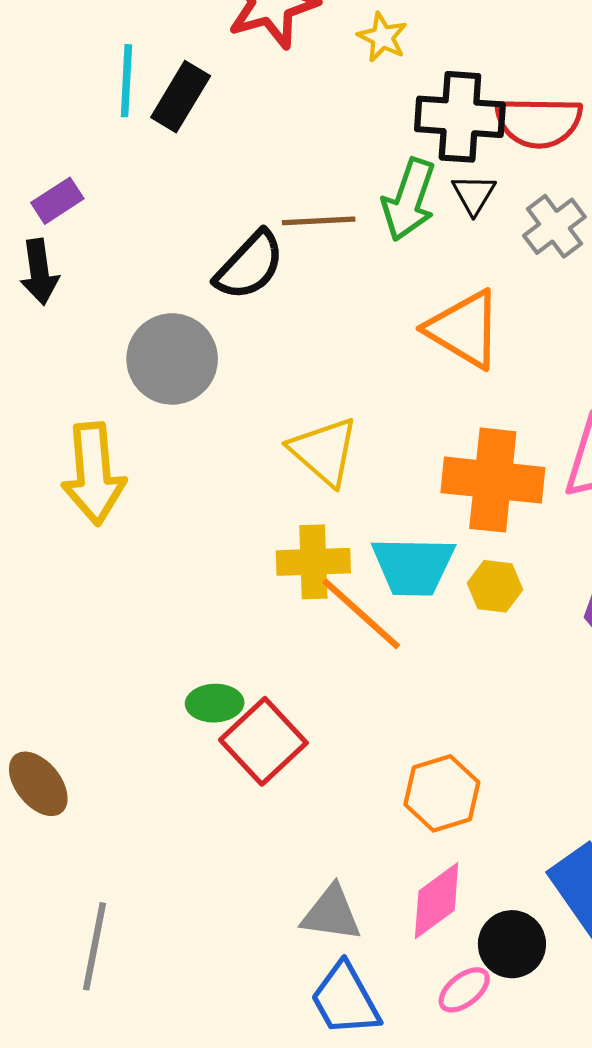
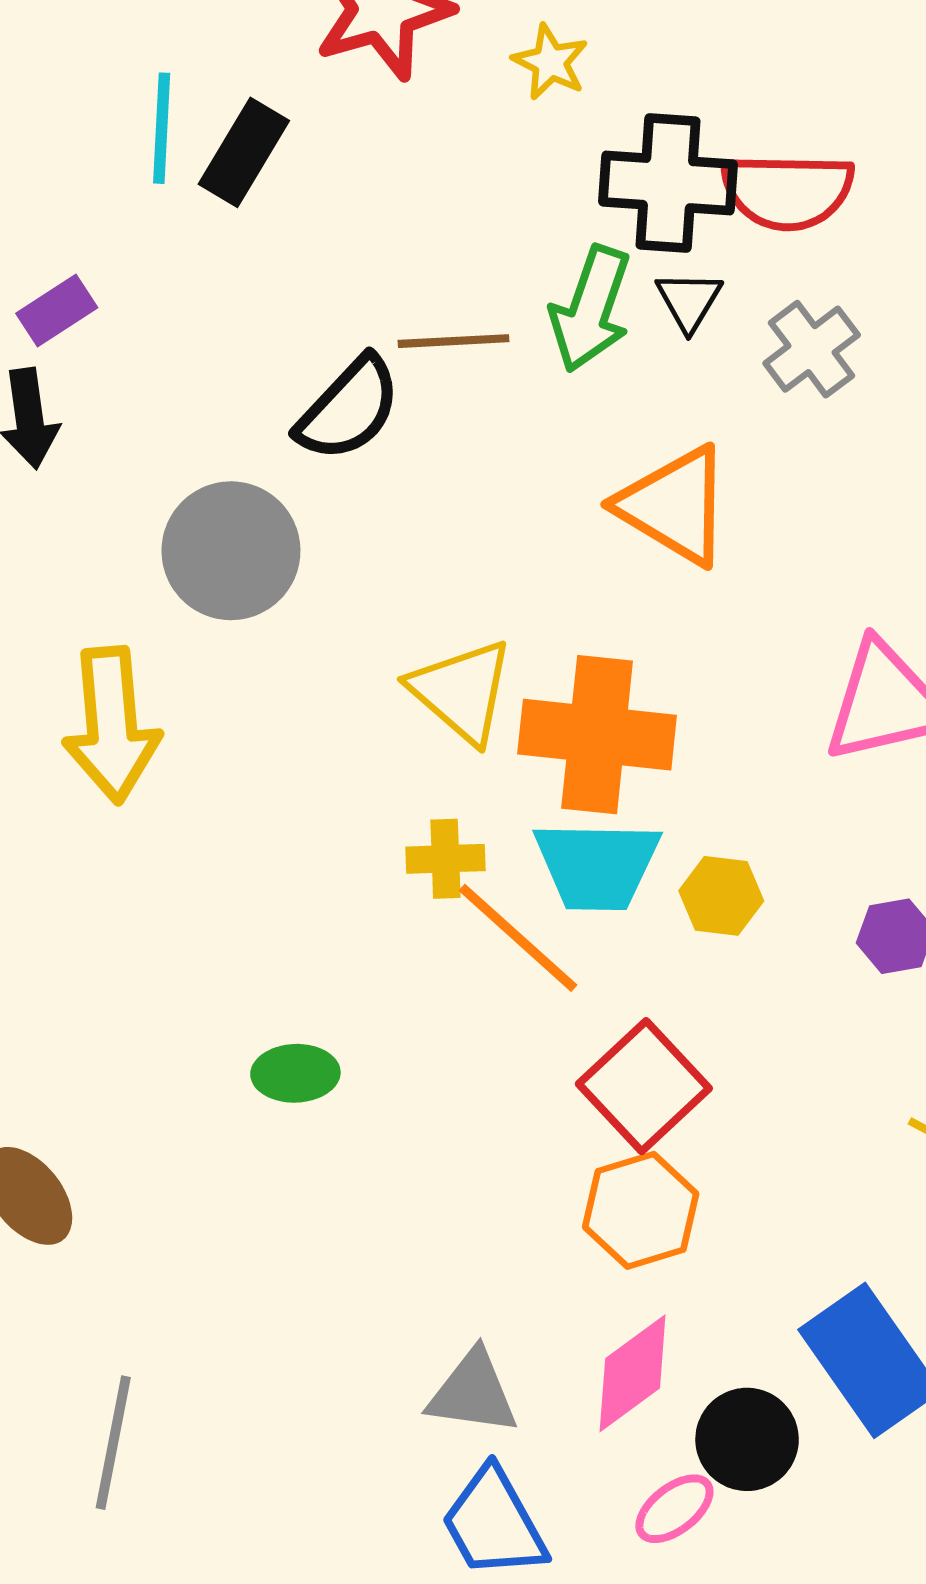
orange cross: (493, 480) -> (597, 735), moved
yellow cross: (313, 562) -> (445, 859), size x0.7
red square: (263, 741) -> (644, 1086), moved

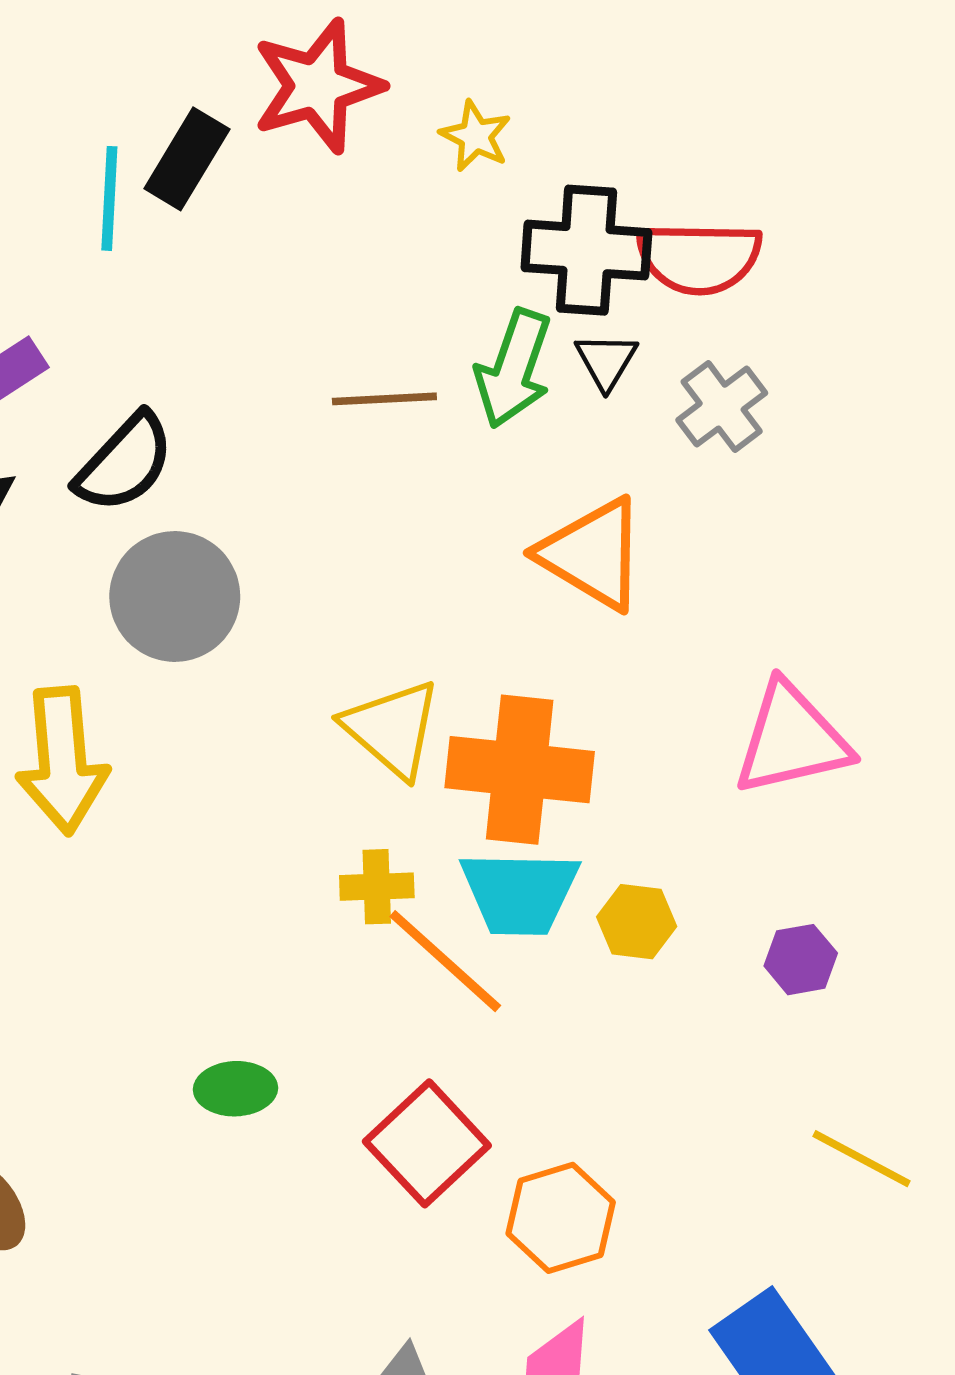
black rectangle: (244, 152) -> (187, 159), moved
black semicircle: (349, 409) -> (125, 463), moved
red square: (644, 1086) -> (427, 1143), moved

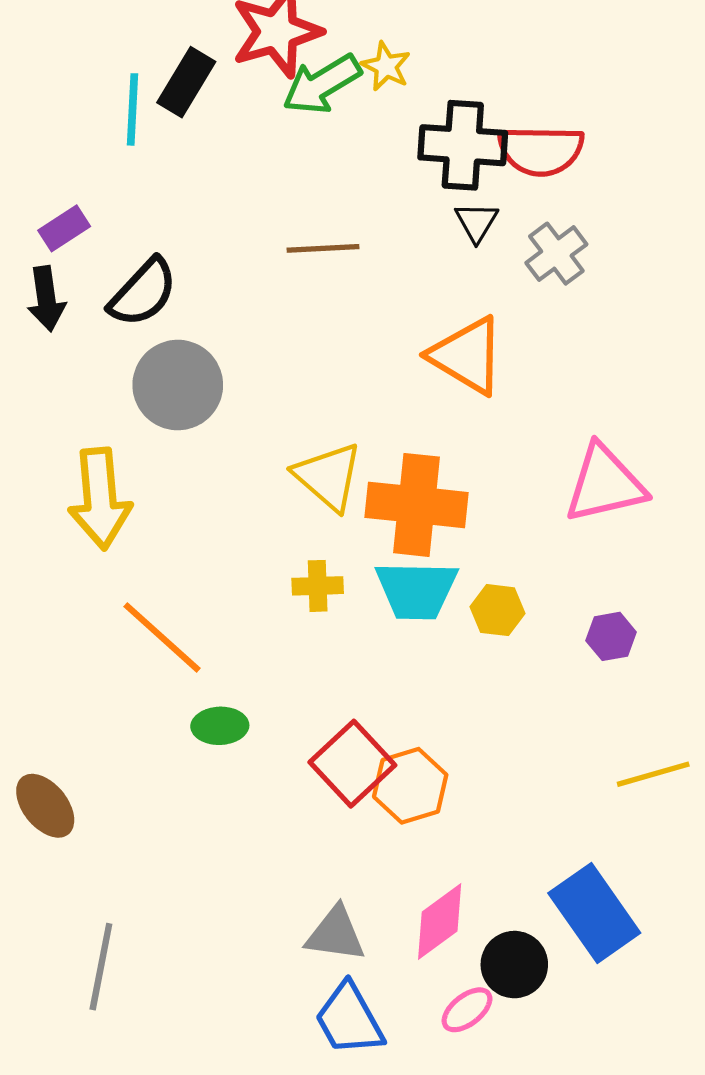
green arrow: (514, 369) -> (322, 84), moved, turned 40
orange line: (445, 961) -> (162, 637), moved
yellow line: (861, 1159) -> (653, 774), turned -44
orange hexagon: (561, 1218) -> (410, 786), moved

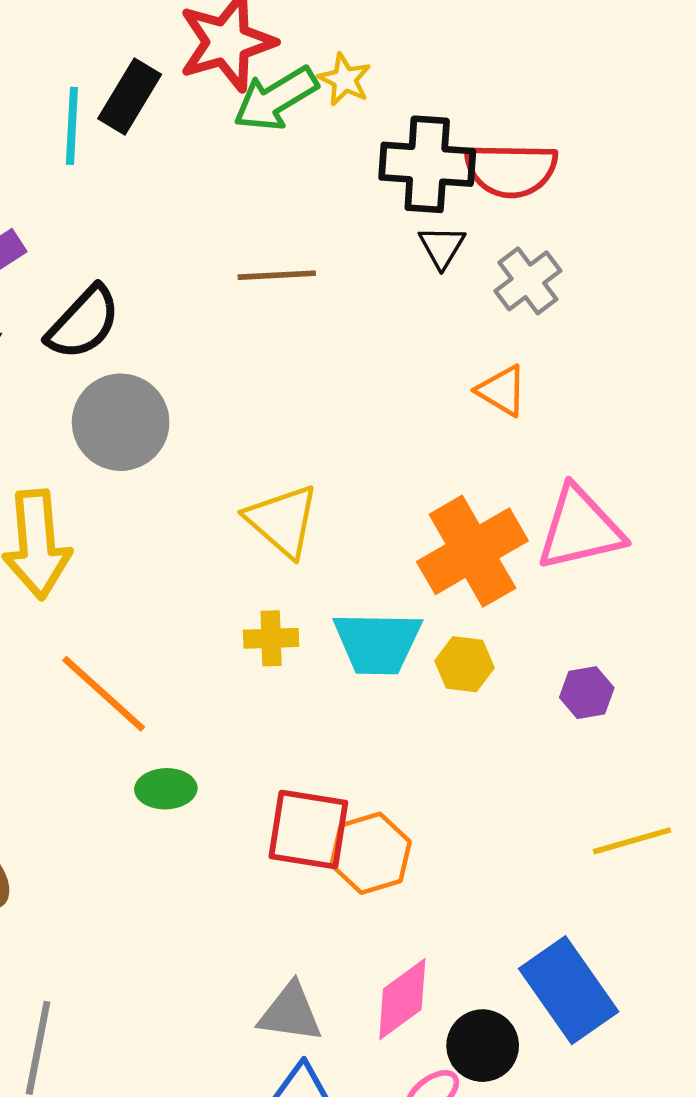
orange triangle: (467, 356) -> (502, 391), moved, size x0.6
orange cross: (417, 505) -> (472, 551), moved, turned -36
red square: (352, 764) -> (308, 829), turned -38

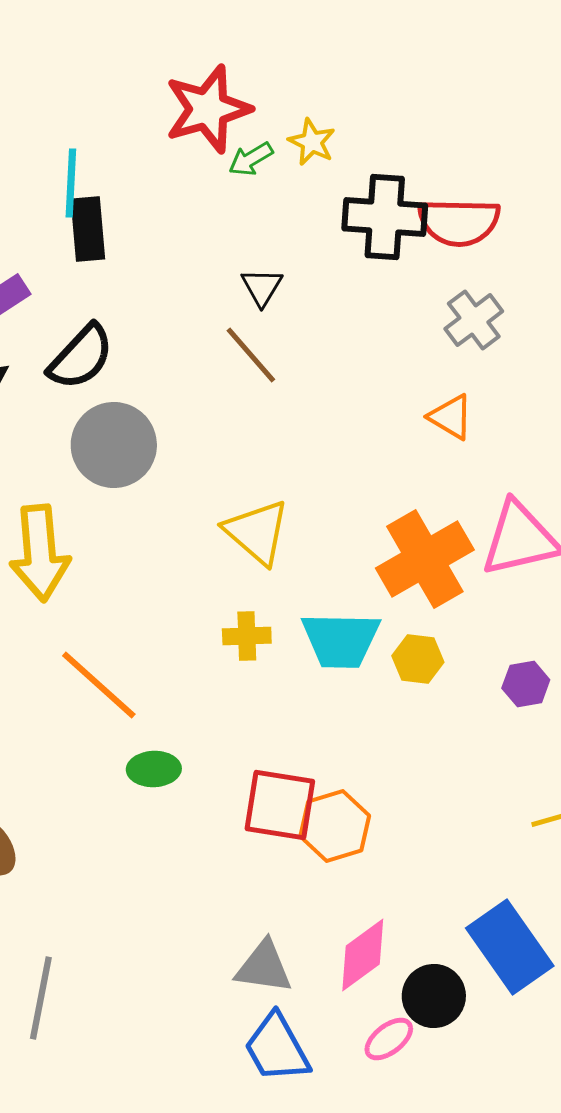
black rectangle: (130, 96) -> (88, 229), moved, turned -36
green arrow: (276, 99) -> (251, 159), size x0.6
black triangle: (442, 247) -> (262, 287), moved
brown line: (277, 275) -> (251, 355), moved, turned 52

